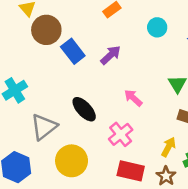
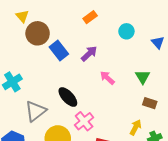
pink arrow: (133, 98) -> (107, 78), moved
pink cross: (121, 134) -> (84, 121), moved

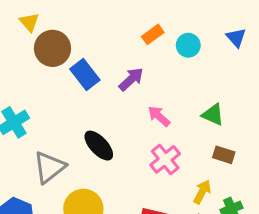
orange rectangle: (90, 17) -> (153, 34), moved
blue triangle: (158, 42) -> (236, 38), moved
green triangle: (143, 77) -> (213, 115), turned -35
pink cross: (84, 121) -> (165, 159), moved

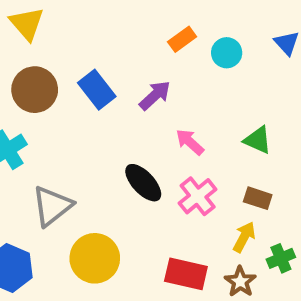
yellow triangle: (29, 22) -> (27, 24), size x1.4
brown circle: (52, 48) -> (35, 90), moved
black ellipse: (99, 146) -> (143, 183), moved
brown rectangle: (224, 155) -> (258, 198), moved

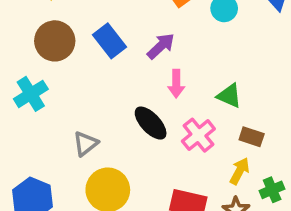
green triangle: (258, 140) -> (229, 96), moved
pink arrow: (190, 142) -> (176, 84), moved, turned -132
gray triangle: (52, 206) -> (86, 144), moved, size x0.7

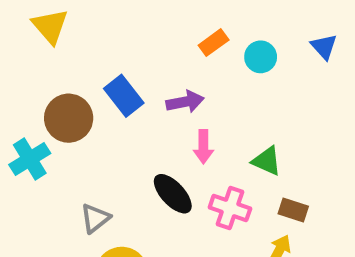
brown circle: (55, 41) -> (69, 118), moved
purple arrow: (161, 46) -> (185, 102), turned 32
pink cross: (198, 135) -> (230, 208), turned -32

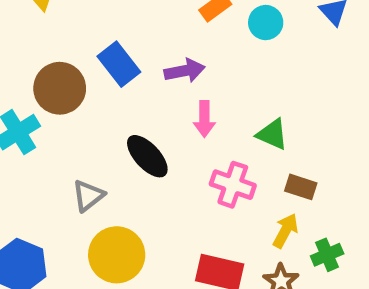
black ellipse: (173, 194) -> (147, 156), moved

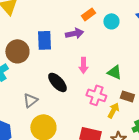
blue rectangle: (119, 64) -> (44, 40), turned 36
purple arrow: (185, 71) -> (74, 33), moved
yellow arrow: (285, 231) -> (113, 110), moved

